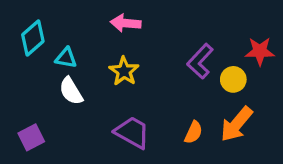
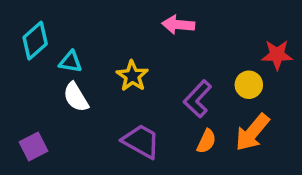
pink arrow: (126, 23) -> (178, 25), moved
purple L-shape: (200, 61) -> (198, 99), moved

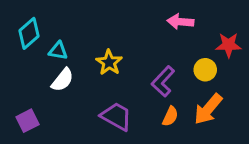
pink arrow: (178, 25) -> (180, 22), moved
white semicircle: (76, 97) -> (62, 80), turned -110

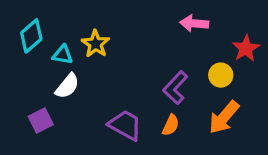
red star: (229, 45) -> (246, 48), turned -30
yellow star: (109, 62) -> (96, 44), moved
orange semicircle: (170, 116) -> (171, 125), moved
purple square: (27, 121) -> (41, 120), moved

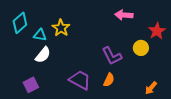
purple L-shape: (175, 88) -> (112, 56), turned -70
orange arrow: (224, 117) -> (151, 88), moved, size x0.6
purple square: (41, 120) -> (31, 85), moved

